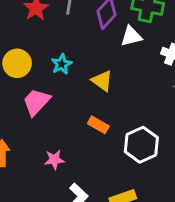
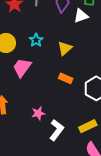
yellow triangle: (102, 81) -> (65, 48), turned 49
pink star: (54, 160) -> (38, 113), moved

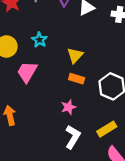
yellow triangle: (65, 48) -> (75, 55), moved
pink star: (38, 113) -> (68, 107), moved

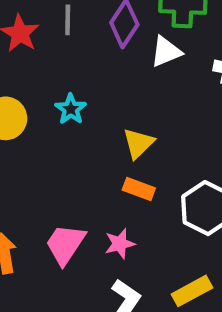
pink trapezoid: (27, 72) -> (65, 244), moved

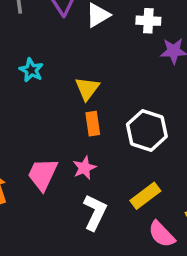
orange rectangle: (139, 189) -> (93, 124), turned 70

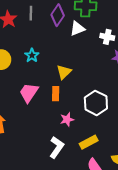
orange rectangle: (93, 124) -> (56, 94), moved
pink star: (84, 168) -> (67, 119), moved
pink trapezoid: (43, 174) -> (29, 93), moved

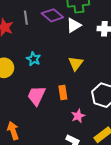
purple diamond: (58, 15) -> (52, 15), turned -75
yellow triangle: (64, 72) -> (76, 63), moved

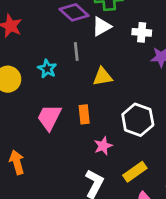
gray line: (26, 18) -> (76, 51), moved
yellow triangle: (76, 63) -> (102, 77), turned 42

